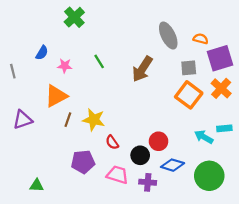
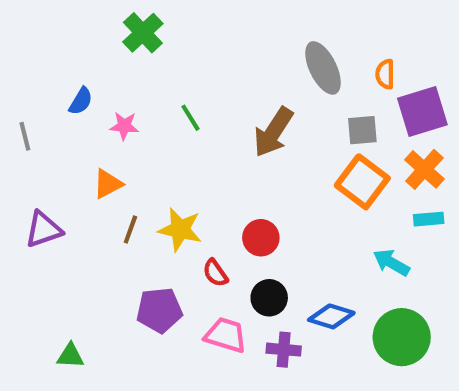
orange semicircle: (201, 39) -> (385, 74), turned -104
orange triangle: (56, 96) -> (108, 184), size x0.7
cyan rectangle: (224, 128) -> (429, 219), moved
red circle: (159, 141) -> (261, 238), moved

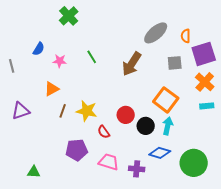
gray ellipse: (323, 68) -> (156, 33), turned 75
orange square: (362, 182) -> (166, 100), moved
cyan arrow: (391, 263) -> (168, 126), moved, turned 72
black circle: (269, 298) -> (146, 126), moved

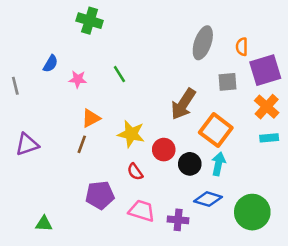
green cross: (69, 16) -> (90, 21), turned -30
gray ellipse: (156, 33) -> (203, 43), turned -30
brown arrow: (132, 64) -> (183, 104), moved
orange triangle: (52, 89) -> (91, 118), moved
yellow star: (87, 111) -> (131, 134), moved

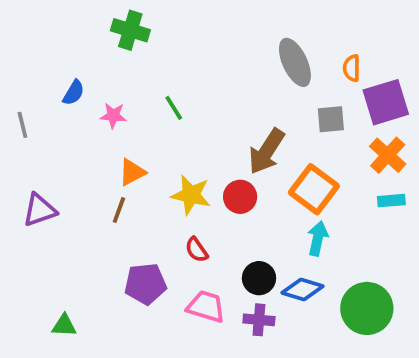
gray ellipse: (203, 43) -> (295, 62), turned -44
red circle: (164, 150) -> (240, 197), moved
black circle: (190, 164) -> (259, 278), moved

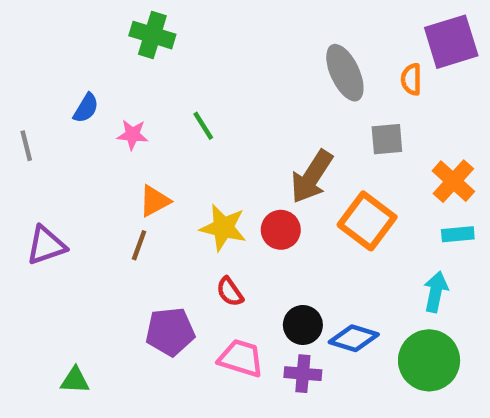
purple square: (386, 102) -> (451, 42), moved
cyan arrow: (318, 238) -> (436, 292), moved

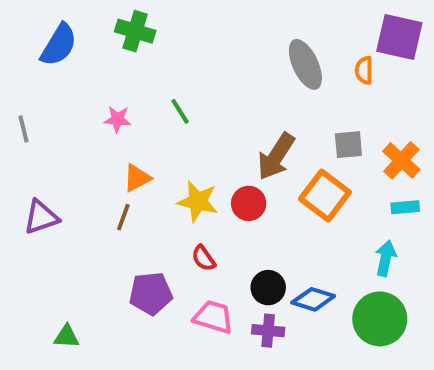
purple square: (451, 42) -> (399, 37), turned 30
blue semicircle: (86, 108) -> (59, 45), moved, size x1.6
gray square: (387, 139) -> (348, 145), moved

